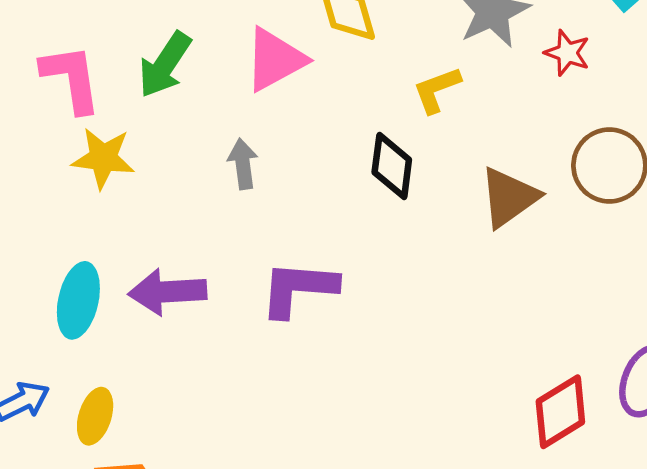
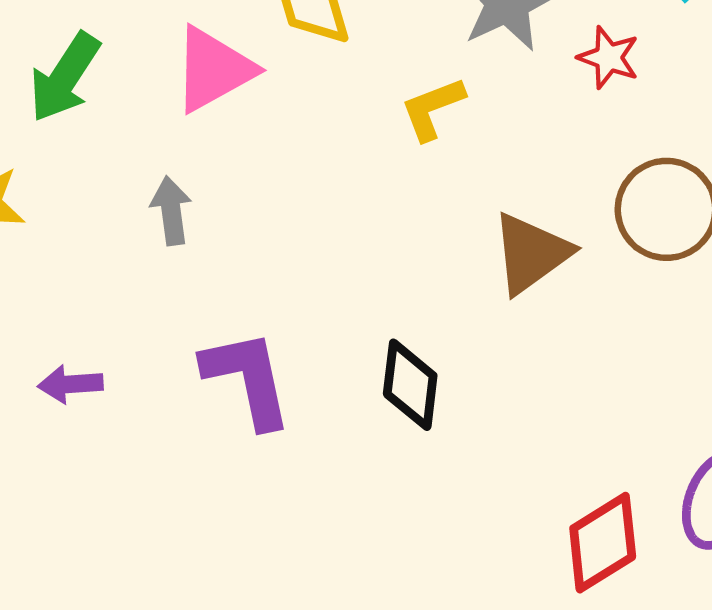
black diamond: (392, 166) -> (410, 385), moved
purple L-shape: (298, 289) -> (247, 379), turned 74
purple arrow: (167, 292) -> (70, 384), size x0.6

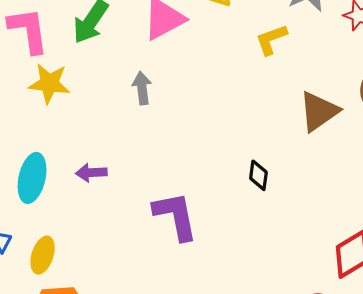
purple L-shape: (247, 379) -> (176, 216), moved
black diamond: (410, 385) -> (258, 175), size x0.7

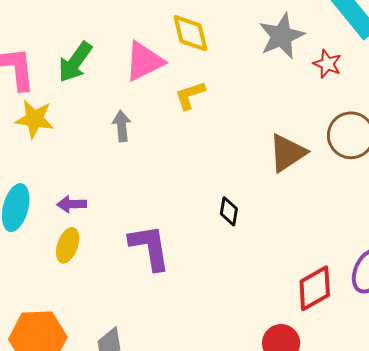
yellow L-shape: (271, 39) -> (190, 95), moved
yellow ellipse: (43, 255) -> (68, 245), moved

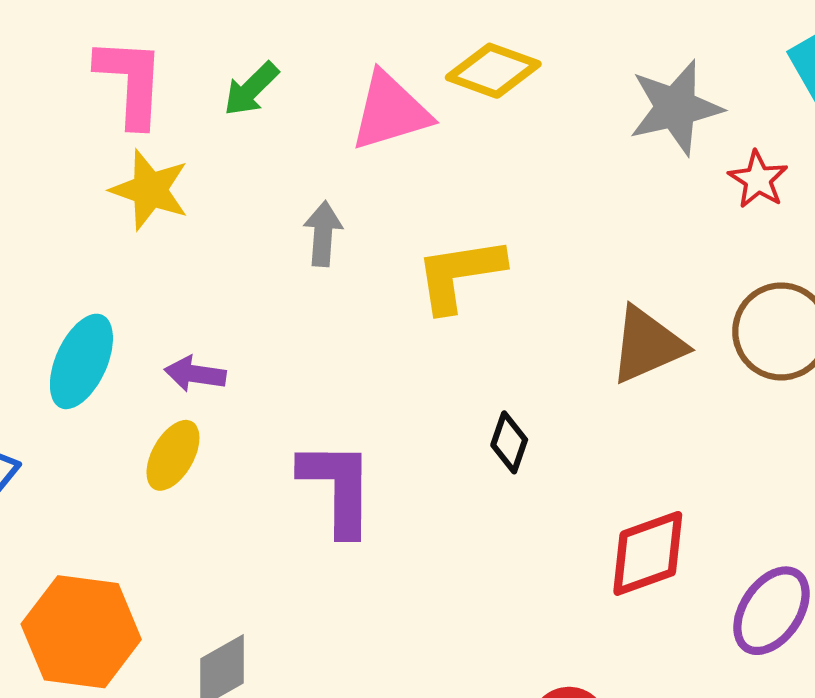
yellow diamond: (190, 33) -> (493, 71), turned -66
green arrow: (75, 62) -> (251, 89), size x0.7
yellow L-shape: (190, 95) -> (459, 274), moved, size x1.4
red diamond: (315, 288) -> (648, 553), moved

